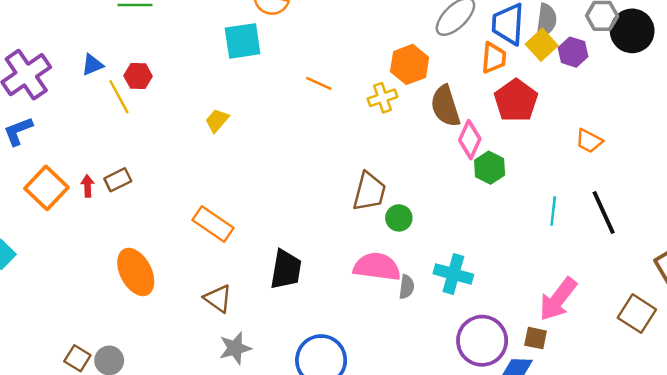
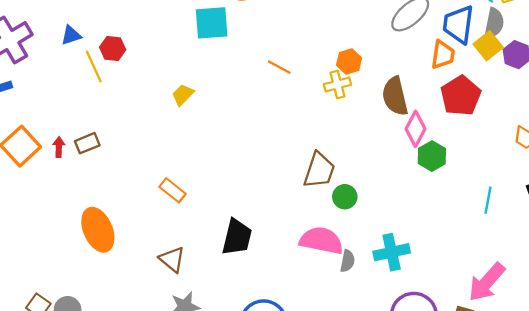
orange hexagon: (410, 64) -> (349, 61), moved, size x0.7
orange rectangle: (213, 224) -> (172, 190), size x0.7
cyan cross: (453, 274) -> (392, 252), turned -32

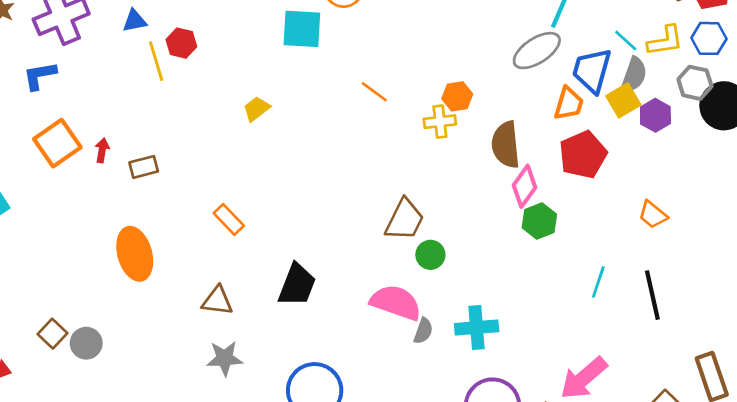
brown rectangle: (87, 143) -> (144, 167), moved
brown triangle: (172, 259) -> (217, 301), turned -40

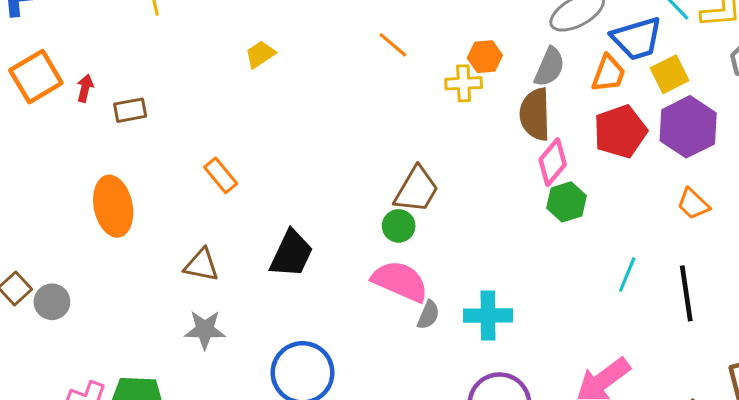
blue trapezoid: (592, 70) -> (637, 38), turned -126
gray semicircle: (634, 75) -> (550, 67), moved
purple hexagon: (655, 115) -> (688, 127), moved, size x1.6
green circle: (430, 255) -> (399, 226), moved

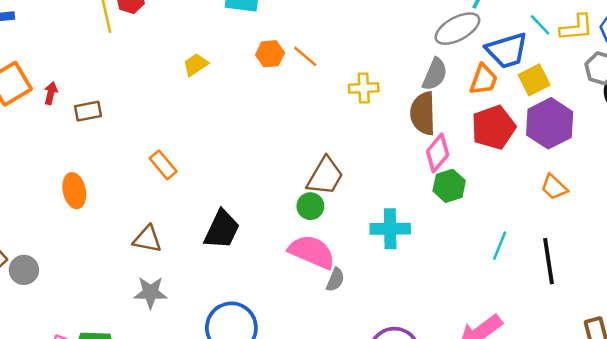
orange hexagon: (485, 57) -> (270, 54), moved
orange ellipse: (113, 206) -> (74, 191), size x0.7
cyan cross: (488, 316) -> (390, 229), moved

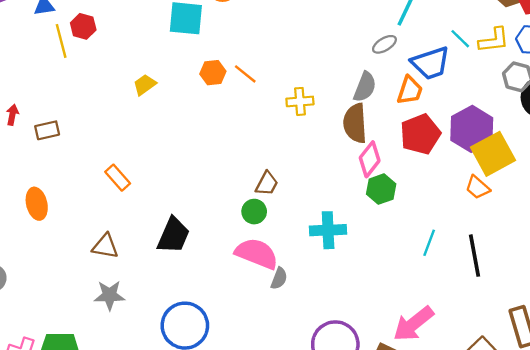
gray ellipse: (457, 29) -> (384, 44), size x0.6
yellow square: (534, 80) -> (493, 154), moved, size x1.5
brown trapezoid: (325, 176) -> (267, 184), size x0.7

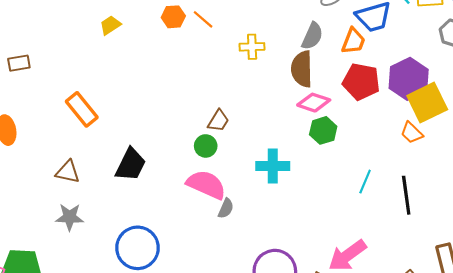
red pentagon: (420, 134) -> (361, 82), turned 30
pink diamond: (370, 159) -> (314, 103), turned 68
orange rectangle: (118, 178) -> (82, 109), size x1.4

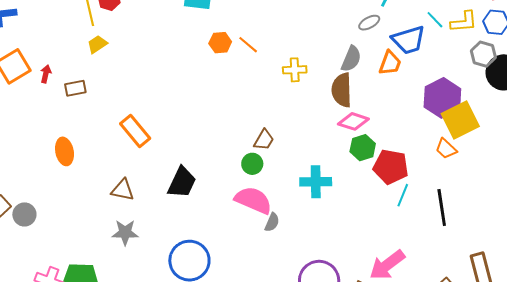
yellow trapezoid: (110, 25) -> (97, 44), moved
red pentagon: (361, 82) -> (391, 167), moved

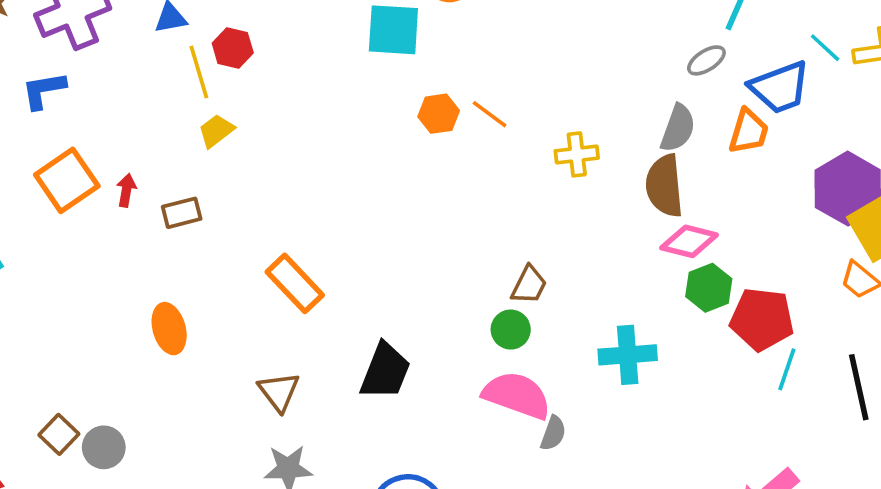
brown triangle: (123, 190) -> (279, 392), turned 45

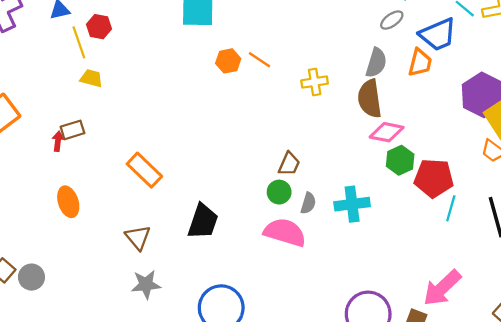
yellow trapezoid: (216, 131) -> (91, 78), turned 55
red arrow: (126, 190) -> (58, 141), moved
gray semicircle: (553, 433) -> (308, 203), moved

